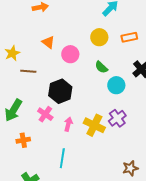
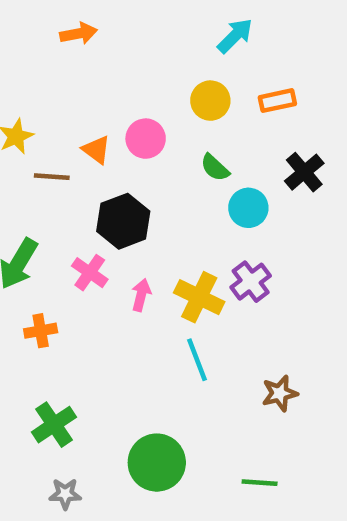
orange triangle: (48, 42) -> (96, 150), moved
cyan line: (62, 158) -> (197, 360), moved, turned -30

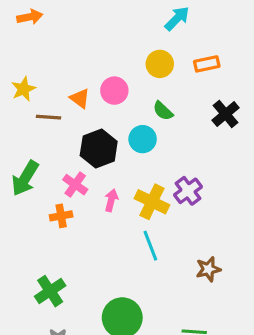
orange arrow: (79, 34) -> (30, 17), moved
cyan circle: (248, 208) -> (143, 139), moved
orange cross: (41, 331) -> (61, 216), moved

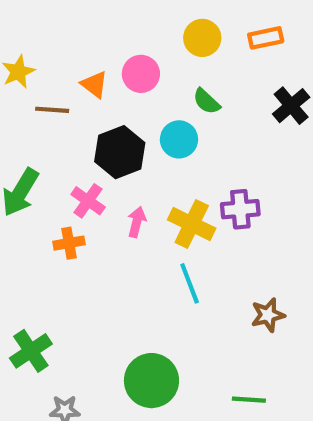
purple cross: (188, 191) -> (240, 209), turned 32
green cross: (50, 291) -> (31, 351), moved

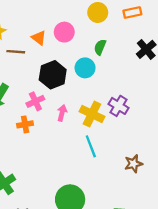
green semicircle: (206, 101) -> (100, 47), turned 70
pink cross: (88, 201) -> (35, 101), turned 30
purple cross: (240, 209) -> (118, 106), turned 36

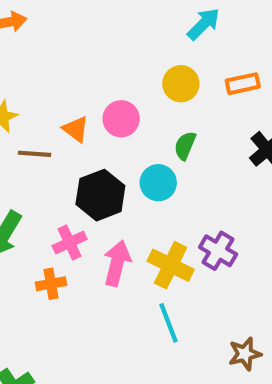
pink arrow: (62, 113) -> (117, 263), size x1.5

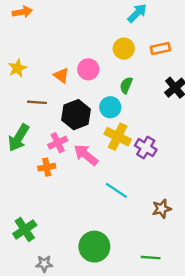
brown line: (34, 154) -> (37, 102), moved
pink arrow: (117, 263) -> (86, 155), turned -65
yellow cross: (171, 265) -> (118, 137), moved
cyan line: (169, 323) -> (116, 190), turned -35

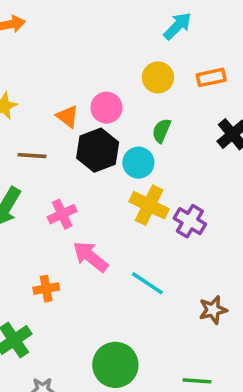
black hexagon: (76, 115) -> (98, 150), moved
pink arrow: (86, 155) -> (91, 257), moved
orange cross: (47, 167) -> (46, 289), moved

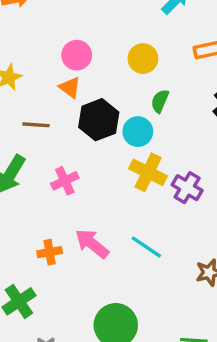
yellow circle: (158, 77) -> (143, 59), moved
pink circle: (106, 108) -> (77, 55), moved
pink arrow: (91, 257) -> (92, 244), moved

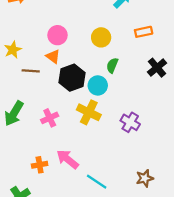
brown line: (36, 125) -> (31, 71), moved
yellow cross: (148, 172) -> (89, 112), moved
cyan line: (146, 247) -> (97, 182), moved

